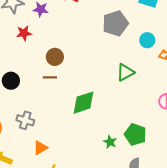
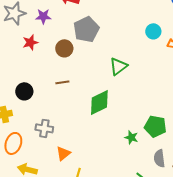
gray pentagon: (115, 23) -> (86, 29), moved
brown circle: (55, 57) -> (64, 48), moved
green triangle: (125, 72) -> (118, 66), moved

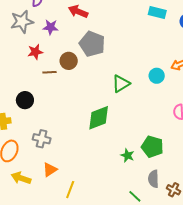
gray pentagon: (86, 29) -> (92, 44), turned -30
cyan circle: (153, 31) -> (157, 76), moved
brown line: (62, 82) -> (50, 72), moved
orange triangle: (63, 153) -> (50, 170), moved

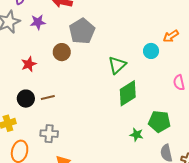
gray pentagon: (92, 44) -> (82, 31), turned 30
red star: (35, 52) -> (29, 64), moved
brown line: (50, 72) -> (48, 98), moved
green diamond: (99, 118) -> (128, 93), moved

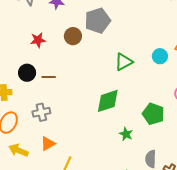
green diamond: (128, 93) -> (108, 101), moved
green pentagon: (159, 122) -> (153, 114), moved
gray cross: (49, 134) -> (41, 112), turned -30

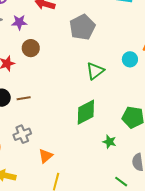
gray pentagon: (98, 21) -> (82, 27), moved
brown circle: (73, 36) -> (31, 48), moved
orange triangle: (48, 144) -> (46, 156), moved

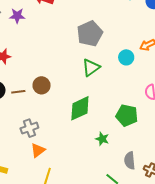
gray pentagon: (82, 27) -> (90, 34), moved
brown circle: (31, 48) -> (42, 85), moved
gray cross: (22, 134) -> (29, 128), moved

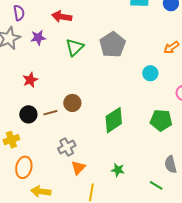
cyan circle: (126, 57) -> (150, 73), moved
green triangle: (91, 68) -> (75, 47), moved
green star: (102, 139) -> (118, 170), moved

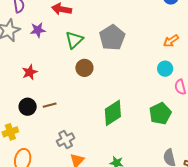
cyan circle: (150, 73) -> (165, 69), moved
brown circle: (72, 103) -> (84, 68), moved
green pentagon: (161, 120) -> (160, 113), turned -30

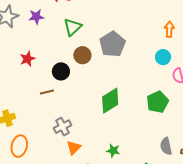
gray pentagon: (112, 38) -> (112, 44), moved
orange arrow: (171, 41) -> (169, 29), turned 126
black circle: (28, 107) -> (61, 71), moved

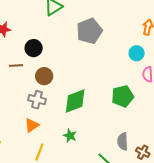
brown circle: (82, 55) -> (44, 76), moved
green diamond: (110, 101) -> (75, 101), moved
gray cross: (63, 127) -> (37, 100), moved, turned 30

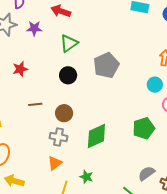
black circle: (34, 48) -> (68, 75), moved
green star: (70, 136) -> (86, 177), moved
gray semicircle: (123, 141) -> (147, 173), turned 60

